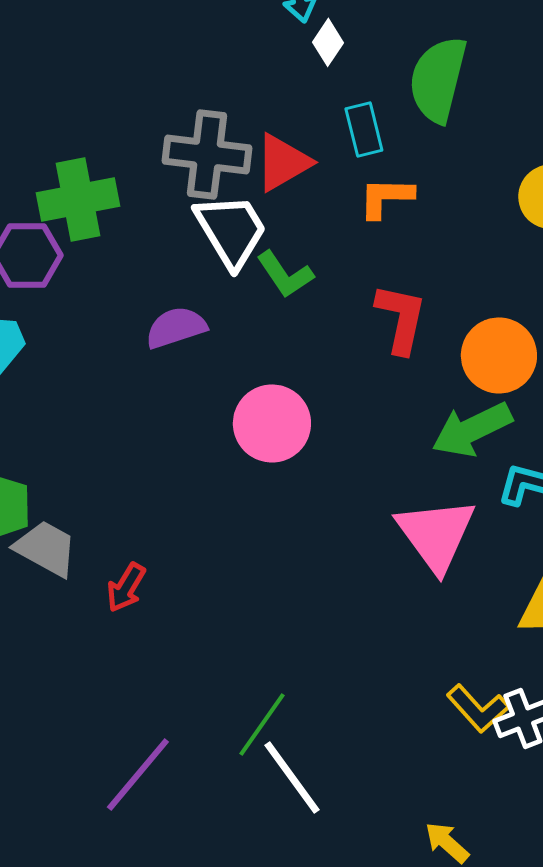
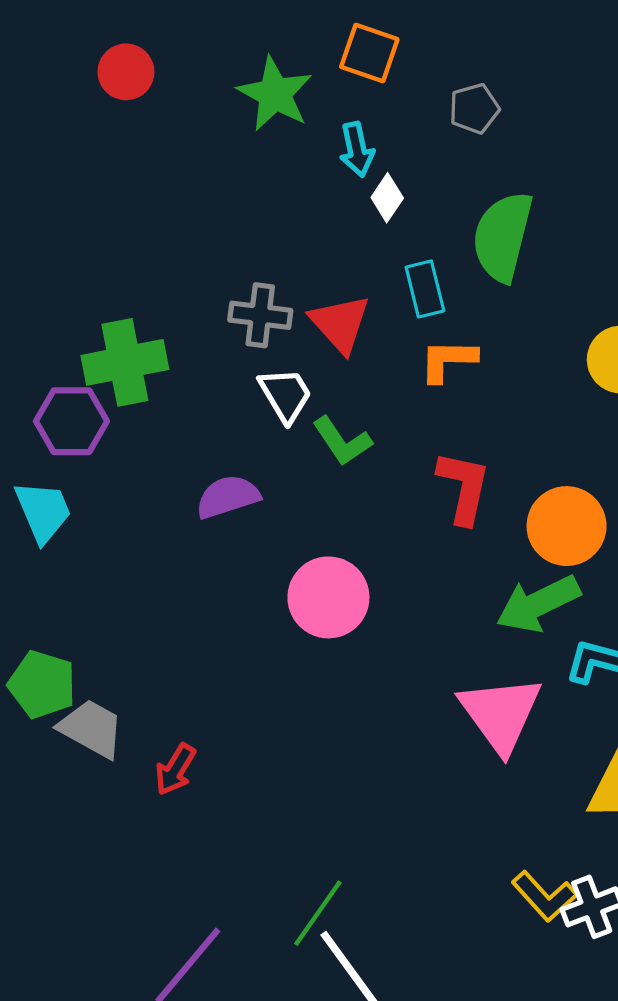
gray cross: (207, 154) -> (260, 315), size x0.7
red triangle: (283, 162) -> (340, 324), turned -42
white trapezoid: (231, 230) -> (285, 395), size x0.7

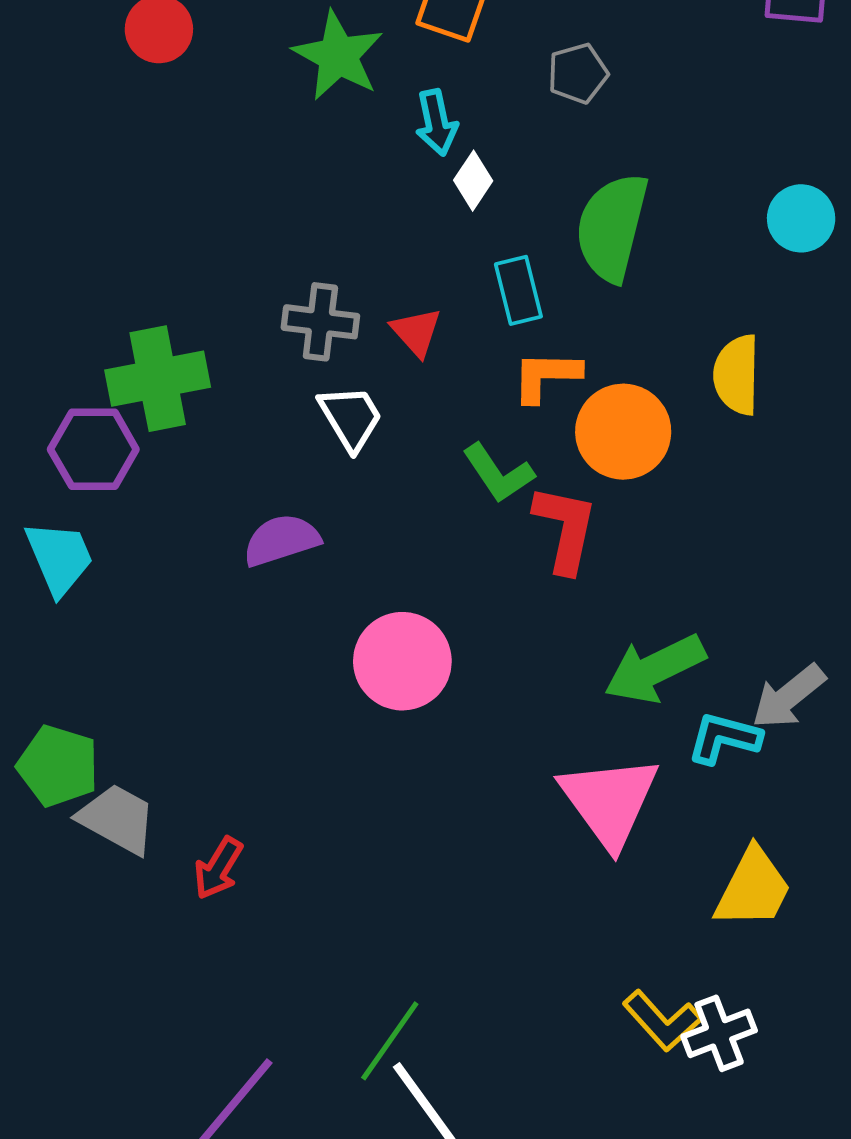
red triangle: (340, 324) -> (416, 332), size x0.7
green L-shape: (342, 441) -> (498, 473), moved
orange circle: (567, 526) -> (623, 432), moved

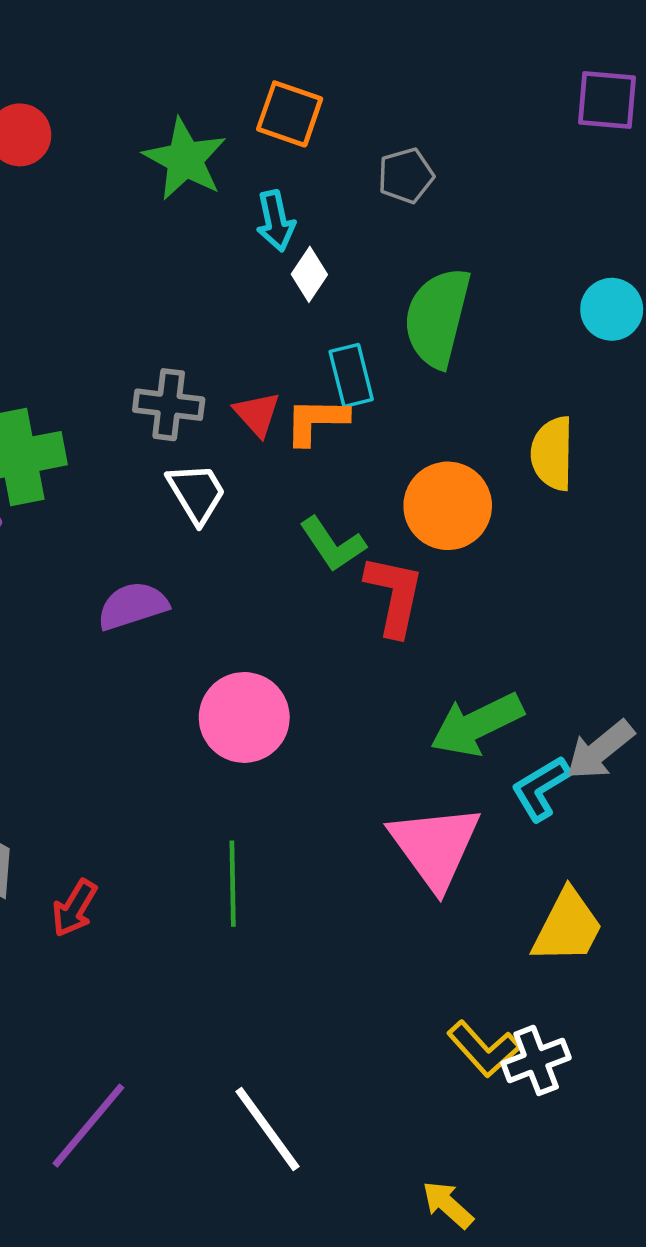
orange L-shape: (546, 376) -> (316, 421), moved
cyan L-shape: (724, 738) -> (541, 788), turned -46
green line: (390, 1041) -> (233, 884), moved, turned -36

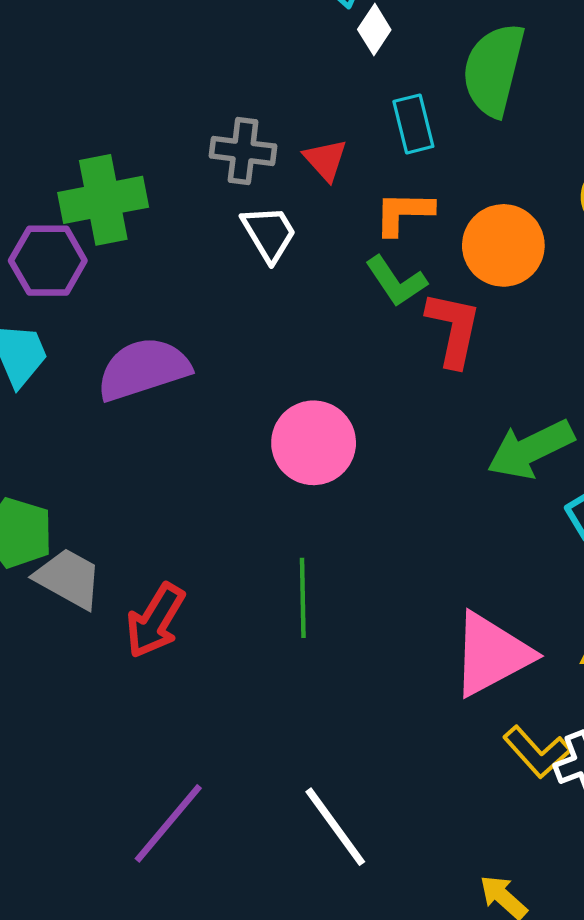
orange L-shape: (316, 421) -> (404, 213), moved
purple semicircle: (133, 606) -> (143, 369), moved, size x1.4
pink triangle: (435, 847) -> (491, 654), moved, turned 38
red arrow: (74, 908) -> (155, 621), size x1.4

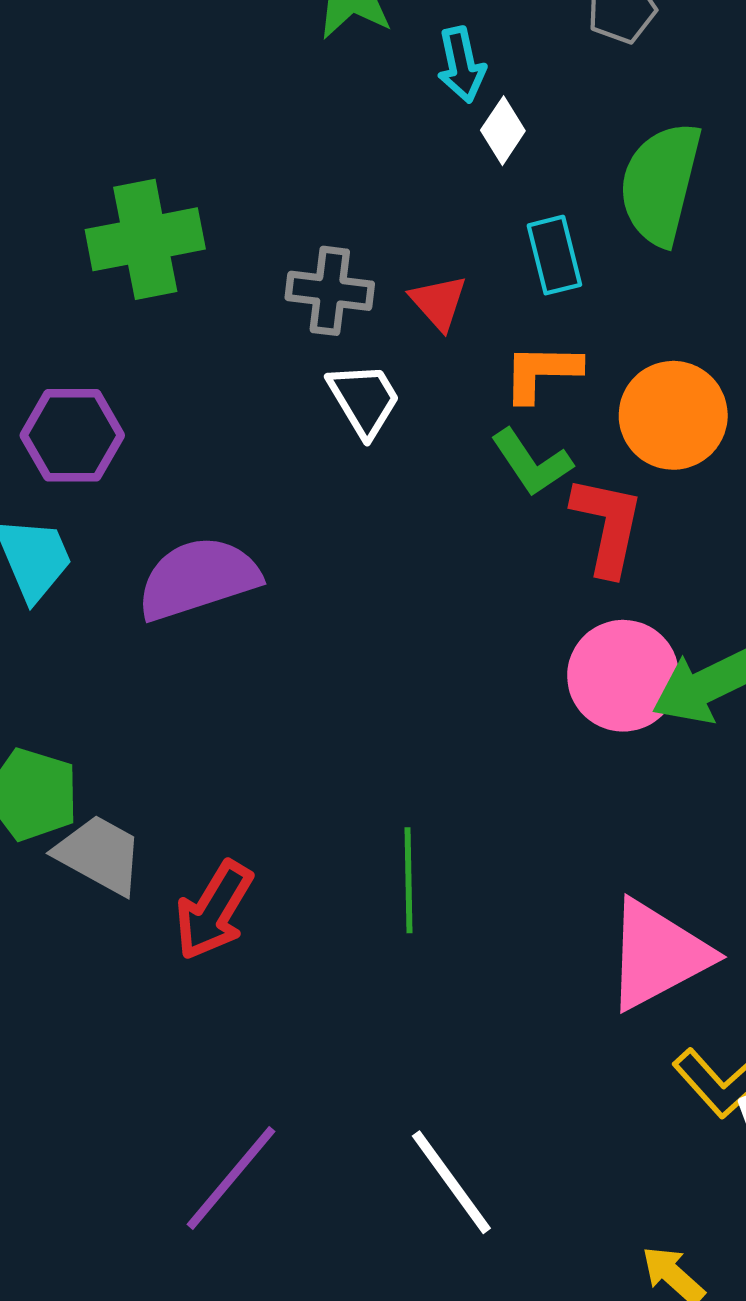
green cross: (103, 200) -> (145, 239), moved
pink circle: (314, 443) -> (623, 676), moved

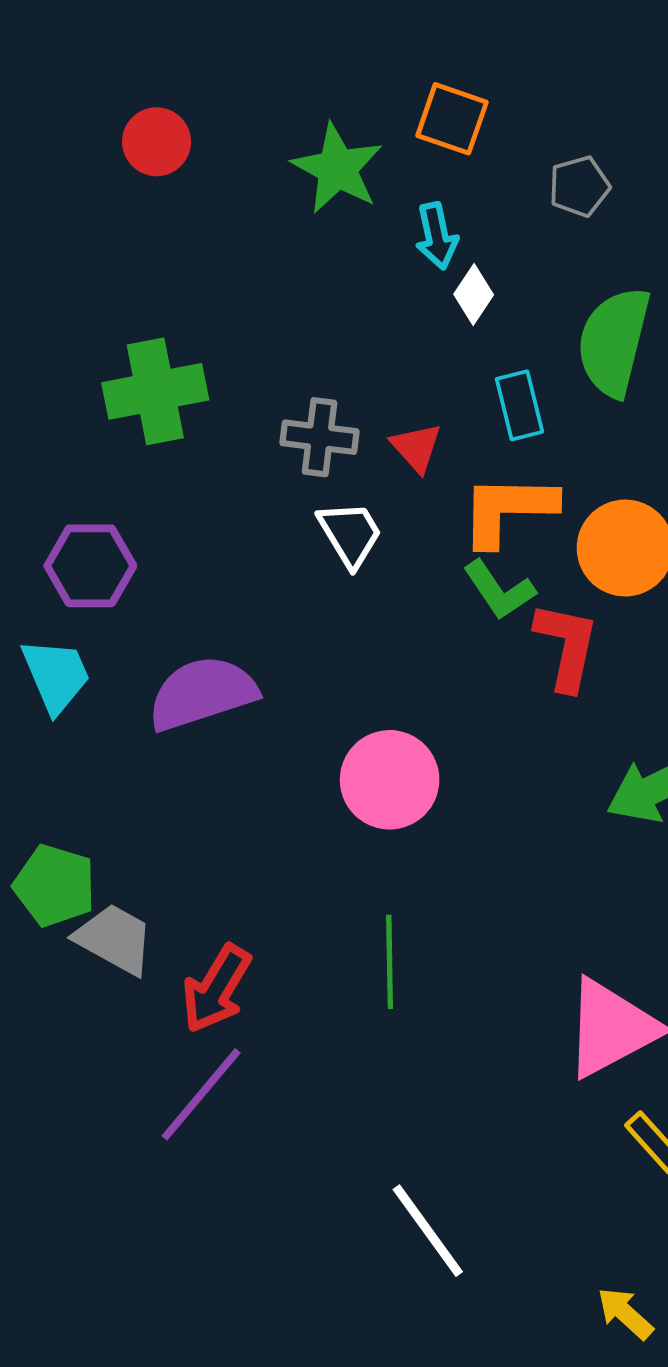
orange L-shape: (542, 372) -> (508, 510), size x1.4
pink circle: (623, 676) -> (390, 780), moved
purple line: (231, 1178) -> (201, 1094), moved

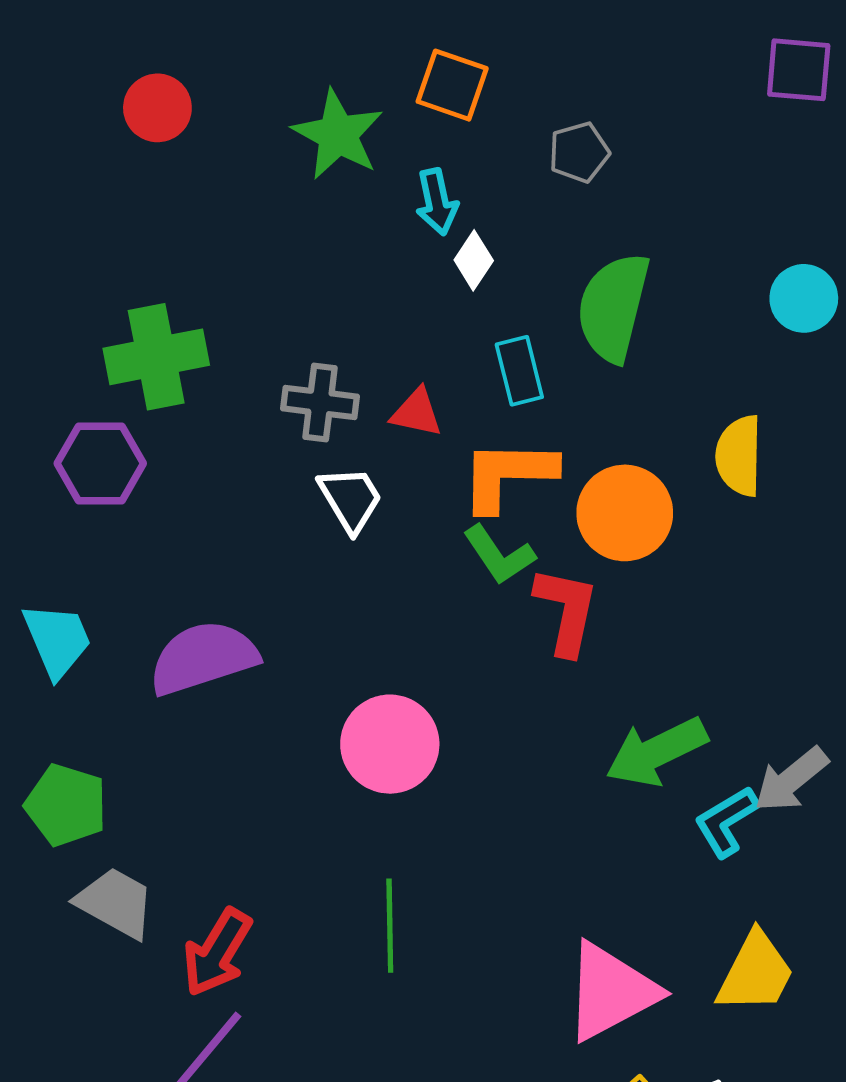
red triangle: (416, 447) -> (416, 413), turned -36
purple hexagon: (90, 566) -> (100, 463), moved
green pentagon: (55, 885) -> (66, 805), moved

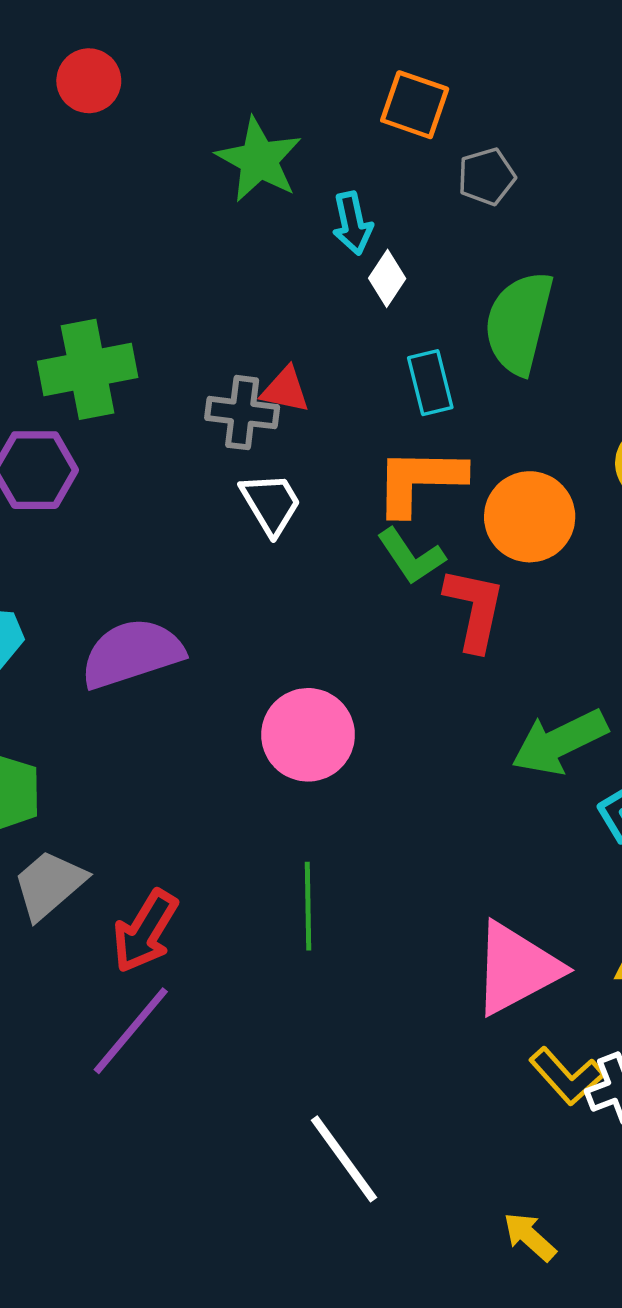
orange square: (452, 85) -> (415, 105), moved
red circle: (157, 108) -> (89, 81), moved
red triangle: (416, 413) -> (285, 390), moved
gray trapezoid: (116, 903) -> (49, 885), turned -70

